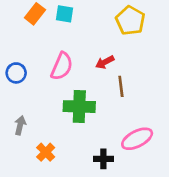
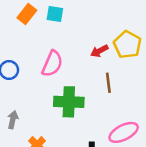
yellow pentagon: (130, 21) -> (127, 45), moved
red arrow: (105, 62) -> (99, 51), moved

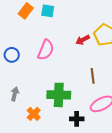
brown line: (108, 83) -> (93, 76), moved
green cross: (69, 102) -> (59, 95), moved

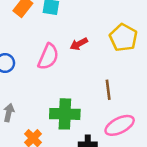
red arrow: (83, 40) -> (79, 44), moved

